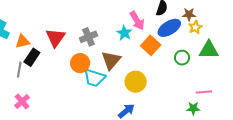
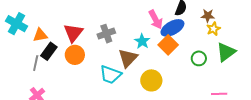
blue ellipse: (169, 28) -> (172, 28), moved
cyan star: (124, 33) -> (142, 41), moved
green triangle: (209, 50) -> (226, 52), turned -40
orange circle: (80, 63) -> (75, 55), moved

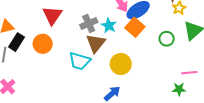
red triangle: (73, 33) -> (52, 15), moved
gray cross: (106, 34) -> (89, 24), moved

